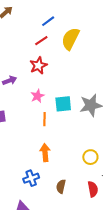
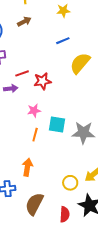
red line: (41, 41) -> (22, 73), moved
brown semicircle: (61, 186) -> (34, 204), size x1.6

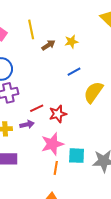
brown arrow: (24, 21) -> (48, 45), moved
pink star: (34, 111) -> (52, 144), size x1.6

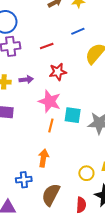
red line: (37, 108) -> (47, 46), moved
pink star: (52, 144) -> (50, 101), turned 30

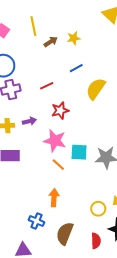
orange line: (51, 125) -> (58, 165), turned -56
blue cross: (24, 180) -> (36, 221), turned 35

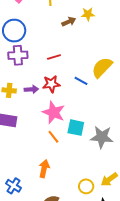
brown arrow: (51, 42) -> (69, 22), moved
blue line: (76, 68) -> (81, 81), moved, turned 48
red star: (60, 111) -> (51, 84), moved
blue cross: (36, 221) -> (14, 186), moved

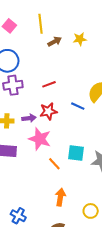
brown arrow: (69, 22) -> (55, 42), moved
pink star: (54, 112) -> (40, 139), moved
orange arrow: (44, 169) -> (60, 197), moved

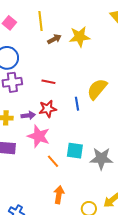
yellow star: (80, 39) -> (80, 37), size x1.5
red line: (49, 84) -> (48, 82), turned 32
blue line: (78, 106) -> (77, 104), turned 56

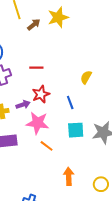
yellow semicircle: (97, 89) -> (86, 77), moved, size x0.6
blue line: (77, 104) -> (70, 103), moved
orange line: (53, 161) -> (47, 146), moved

